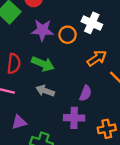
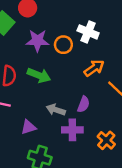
gray arrow: (45, 91) -> (56, 110), moved
purple triangle: (19, 122) -> (28, 127), moved
orange cross: (107, 129) -> (106, 140), turned -36

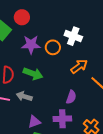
gray arrow: (56, 110) -> (24, 96), moved
purple triangle: (28, 127) -> (34, 122), moved

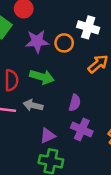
purple semicircle: (71, 97) -> (75, 103), moved
purple cross: (62, 119) -> (82, 130), turned 30

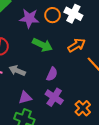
orange circle: (64, 43) -> (53, 15), moved
green arrow: (42, 77) -> (42, 45), moved

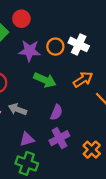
purple cross: (54, 97) -> (59, 138), turned 30

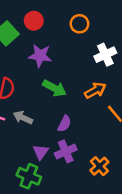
white cross: (79, 44) -> (105, 55), moved, turned 36
orange circle: (55, 47) -> (79, 24), moved
purple triangle: (27, 139) -> (41, 152), moved, turned -42

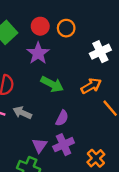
red circle: (34, 21) -> (40, 26), moved
orange circle: (79, 24) -> (66, 28), moved
purple star: (40, 56) -> (38, 53), turned 30

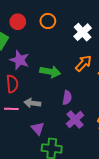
red circle: (40, 26) -> (18, 22), moved
purple star: (38, 53) -> (20, 60), moved
purple triangle: (40, 145) -> (38, 128), moved

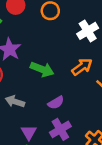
purple semicircle: (67, 98) -> (56, 103), turned 40
purple triangle: (38, 128) -> (29, 132), moved

